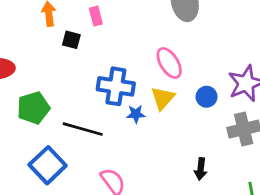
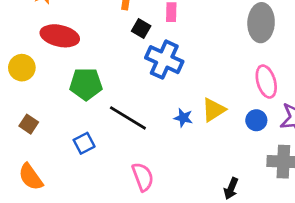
pink ellipse: (169, 63) -> (266, 82), moved
blue cross: (116, 86) -> (164, 60), moved
blue square: (48, 165) -> (84, 143), size x0.6

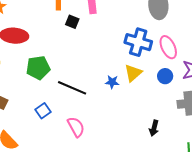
blue cross: (164, 60) -> (138, 42), moved
pink semicircle: (143, 177) -> (76, 127), moved

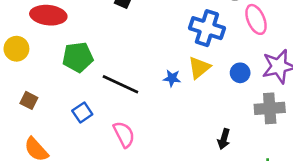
pink ellipse: (168, 47) -> (256, 19), moved

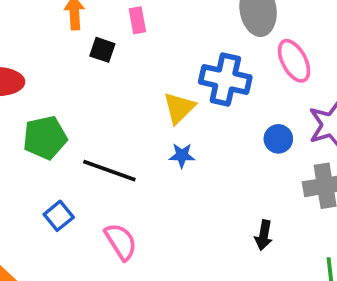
yellow triangle: (199, 68) -> (179, 108), moved

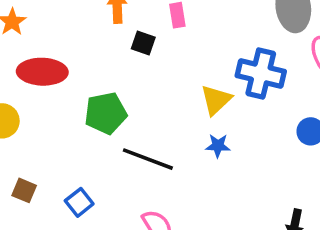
green pentagon: (45, 138) -> (106, 113), moved
blue square: (59, 216) -> (79, 202), moved

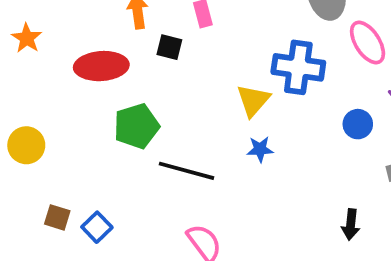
red ellipse: (42, 72) -> (101, 66), moved
blue square: (79, 202) -> (97, 227), moved

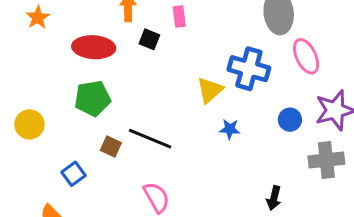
green pentagon: (136, 126) -> (93, 98), moved
yellow circle: (26, 145) -> (29, 124), moved
blue star: (260, 149) -> (230, 129), moved
brown square: (57, 217) -> (111, 146), moved

